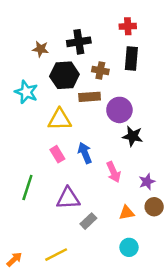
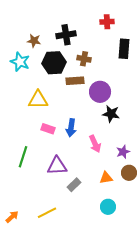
black rectangle: (131, 59) -> (124, 49), moved
cyan star: (26, 92) -> (20, 62), moved
yellow triangle: (60, 119) -> (38, 100), moved
blue arrow: (85, 153) -> (71, 128), turned -150
pink rectangle: (57, 154) -> (48, 129), turned -40

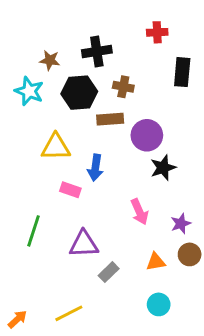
black star: (111, 114) -> (163, 168), turned -30
blue arrow: (71, 128) -> (95, 168), moved

